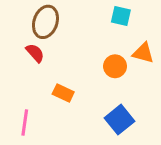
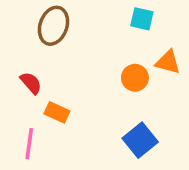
red semicircle: (35, 53) -> (31, 83), moved
orange rectangle: (63, 93) -> (57, 112), moved

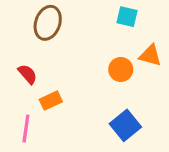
orange rectangle: (57, 112) -> (51, 101), turned -50

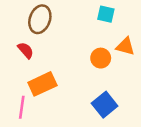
red semicircle: (28, 74) -> (26, 50), moved
orange rectangle: (51, 101) -> (42, 84), size x1.5

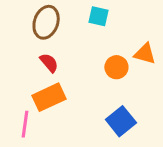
cyan square: (106, 14) -> (98, 16), moved
red semicircle: (26, 50) -> (49, 63), moved

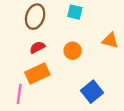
red semicircle: (49, 63) -> (37, 47), turned -77
orange circle: (116, 67) -> (73, 51), moved

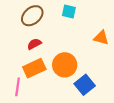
brown ellipse: (35, 17) -> (32, 16), turned 30
orange circle: (73, 51) -> (65, 65), moved, size x1.5

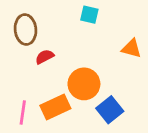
brown ellipse: (32, 16) -> (26, 30), moved, turned -55
orange rectangle: (34, 68) -> (55, 107), moved

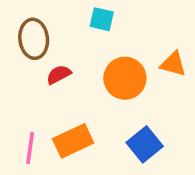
cyan square: (89, 15) -> (102, 19), moved
orange circle: (84, 84) -> (125, 78), moved

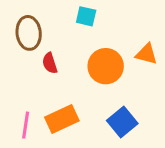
red semicircle: (59, 75) -> (50, 63), turned -80

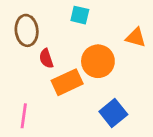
orange triangle: (146, 54) -> (136, 37), moved
orange rectangle: (62, 119) -> (67, 82), moved

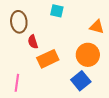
orange circle: (98, 61) -> (88, 55), moved

